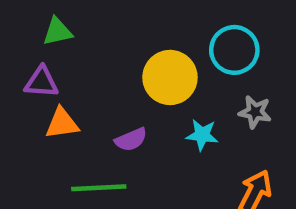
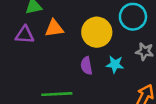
orange triangle: (62, 123) -> (54, 28), moved
purple semicircle: (131, 140) -> (86, 66), moved, turned 102

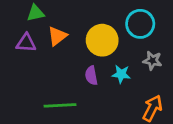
orange triangle: (54, 28) -> (57, 36), turned -30

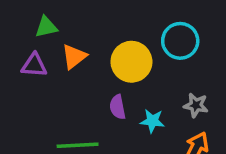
gray star: (152, 61) -> (196, 105), moved
cyan star: (121, 74) -> (152, 121), moved

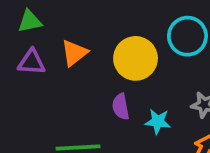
green triangle: (46, 27) -> (30, 21), moved

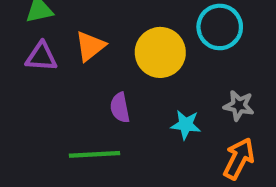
purple semicircle: (121, 107) -> (120, 108), moved

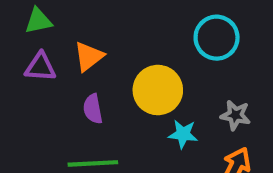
yellow circle: (160, 52) -> (158, 90), moved
purple semicircle: (120, 108) -> (93, 109), moved

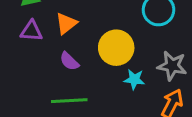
purple semicircle: (93, 109) -> (69, 61), turned -35
gray star: (235, 115) -> (172, 66), size x1.4

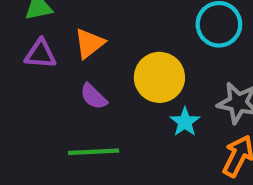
cyan star: (134, 79) -> (185, 122), turned 30

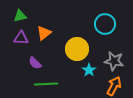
purple semicircle: (94, 96) -> (35, 63), moved

